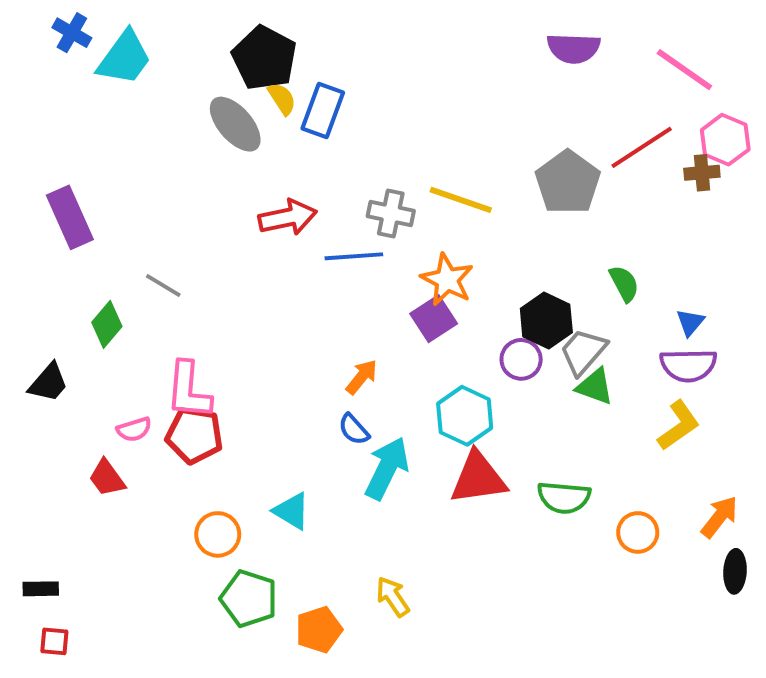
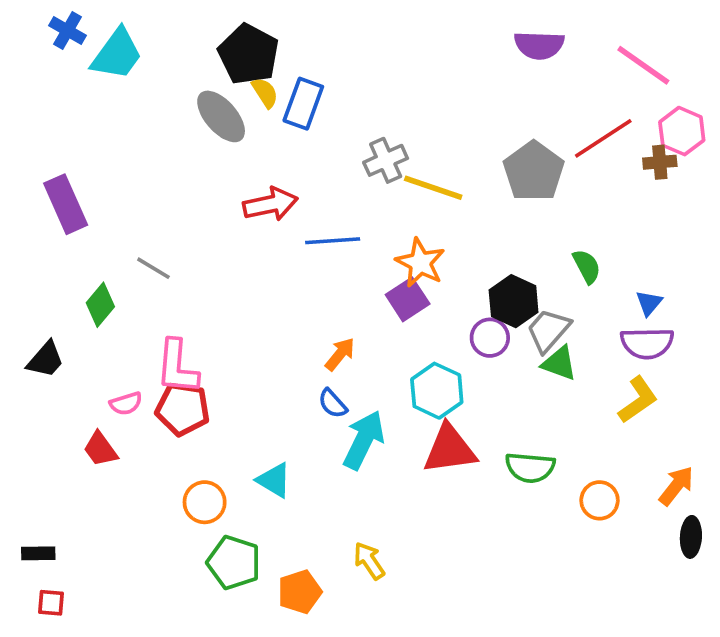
gray cross: (391, 214) -> (386, 160), moved, turned -36

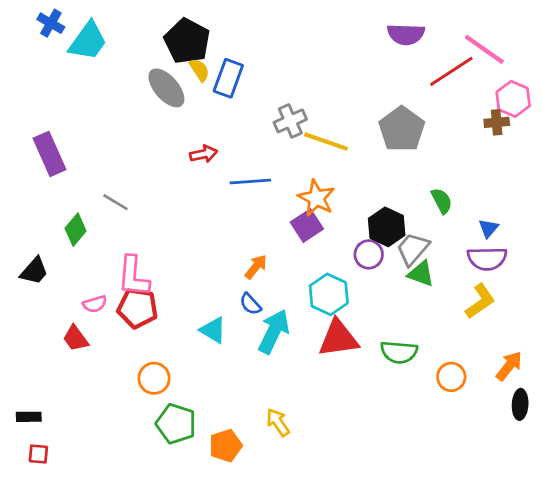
red line: (603, 138) -> (451, 71), moved
red arrow: (270, 204) -> (204, 154), size x0.7
cyan triangle: (274, 480) -> (213, 330), moved

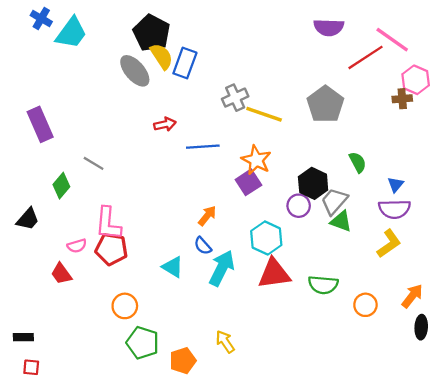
yellow semicircle: (199, 70) -> (162, 56), size x1.4

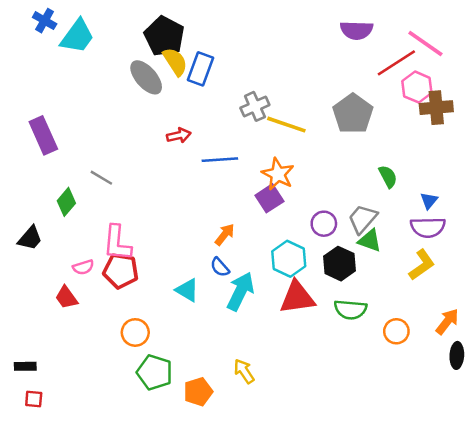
pink hexagon: (416, 80) -> (417, 87), moved
brown cross: (402, 99) -> (436, 108), size x1.5
black hexagon: (313, 183) -> (340, 264), moved

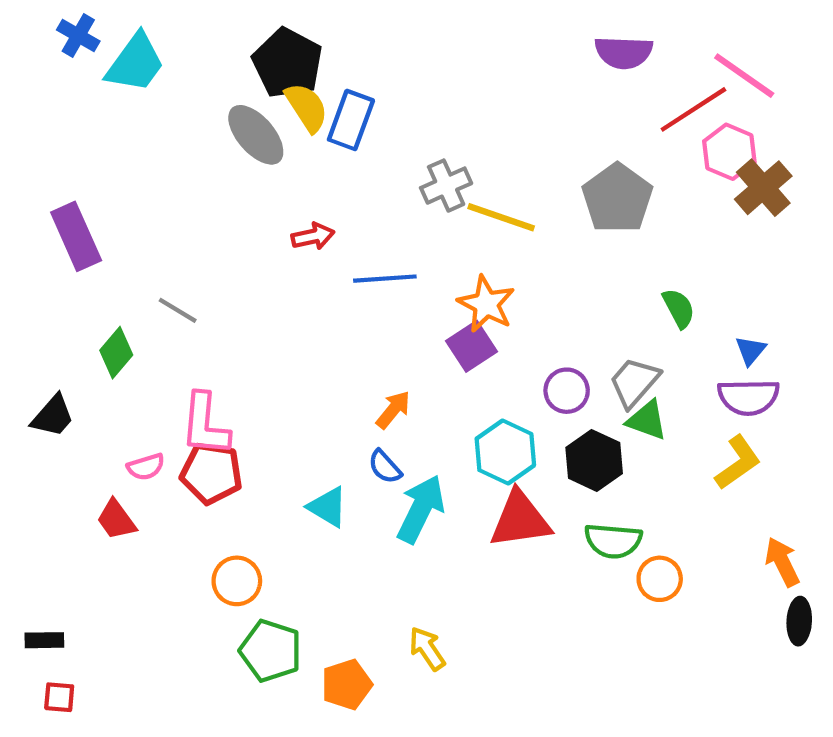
brown cross: (436, 108) -> (763, 188), turned -36
orange arrow: (447, 322) -> (782, 562), turned -64
orange circle: (396, 331) -> (660, 579), moved

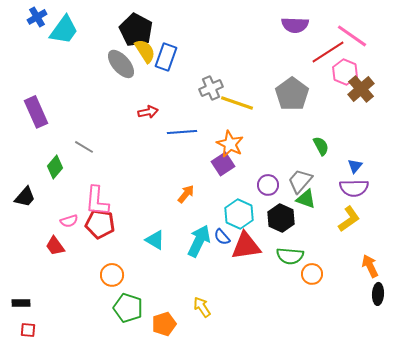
blue cross: (78, 35) -> (37, 17), turned 30
blue semicircle: (385, 467) -> (222, 237), moved

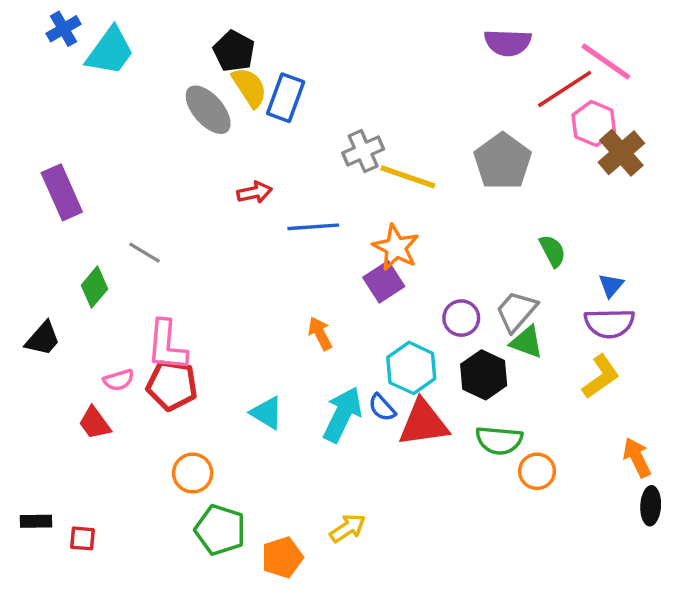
black pentagon: (136, 30) -> (234, 51), size x0.7
orange arrow: (186, 194) -> (320, 334), turned -66
yellow arrow: (202, 307) -> (348, 528), turned 90
red square: (28, 330) -> (82, 538), moved

